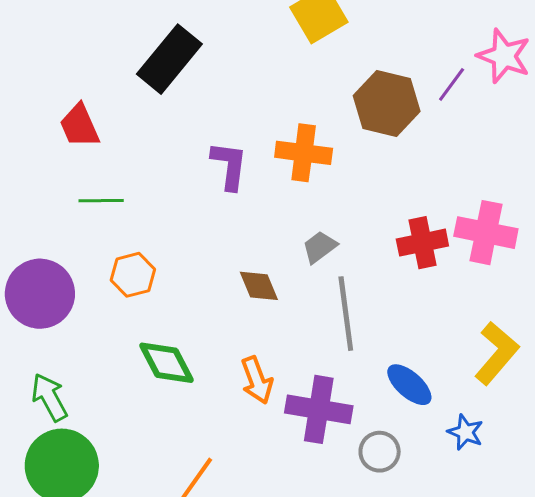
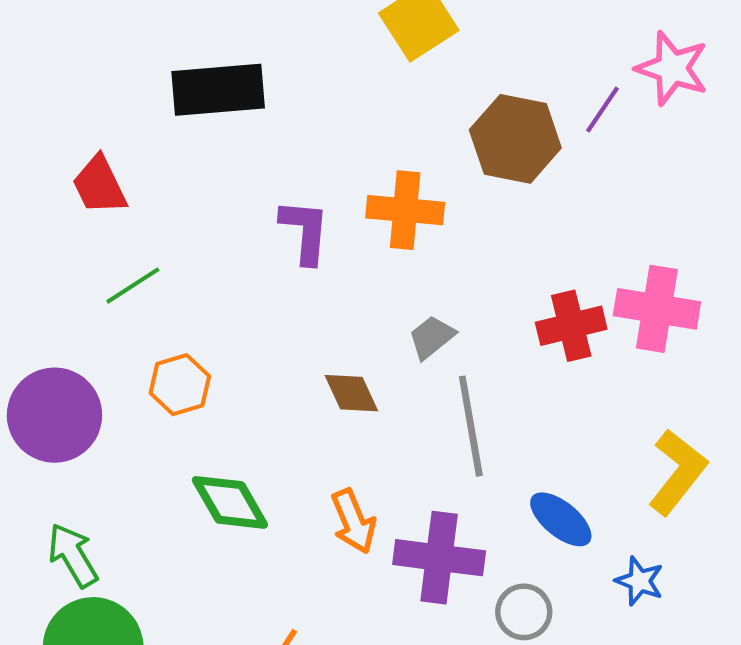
black rectangle: (169, 59) -> (218, 90), turned 48
green line: (101, 201) -> (133, 286), turned -30

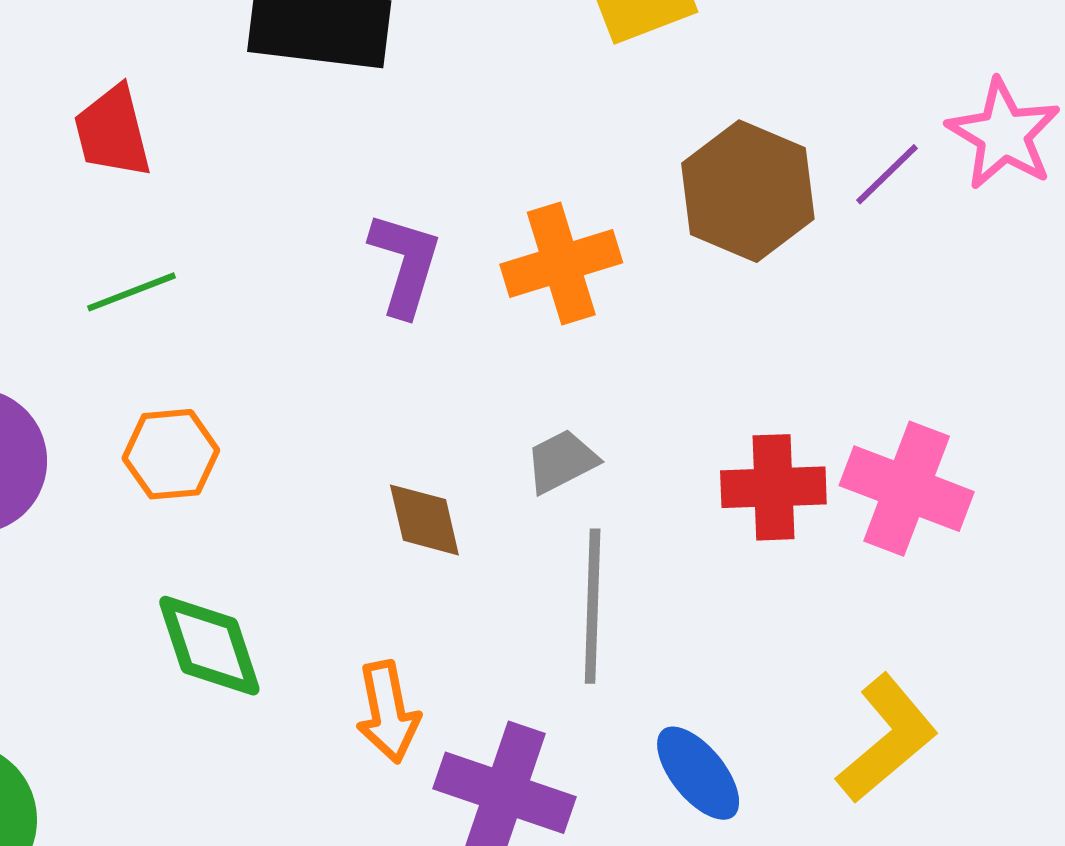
orange cross: (405, 210) -> (561, 263), turned -34

